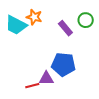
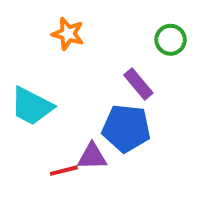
cyan trapezoid: (16, 25) -> (32, 106), moved
purple rectangle: (65, 28) -> (138, 84), moved

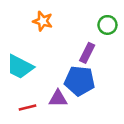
purple rectangle: (138, 84) -> (87, 53), turned 66
red line: (64, 171) -> (27, 107), moved

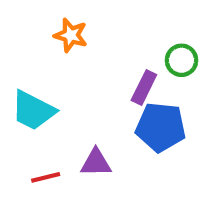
green circle: (107, 25) -> (182, 60), moved
blue pentagon: (80, 81) -> (161, 127), moved

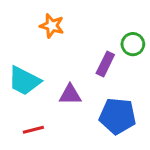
blue pentagon: (161, 127) -> (118, 116), moved
purple triangle: (96, 163) -> (70, 95), moved

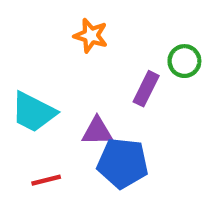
orange star: (52, 26) -> (91, 36), moved
blue pentagon: (118, 116) -> (123, 163), moved

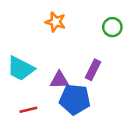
green circle: (184, 61) -> (112, 27), moved
purple rectangle: (146, 89) -> (93, 70), moved

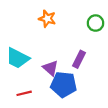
purple triangle: (59, 80) -> (50, 68), turned 42

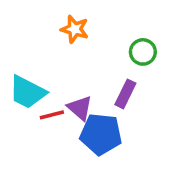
green circle: (96, 23) -> (143, 52), moved
red line: (24, 93) -> (52, 115), moved

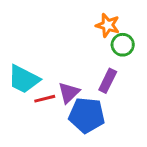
orange star: (75, 29) -> (108, 25), moved
purple triangle: (80, 108) -> (69, 93), turned 35

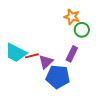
red line: (45, 99) -> (32, 56), moved

